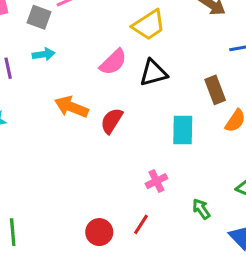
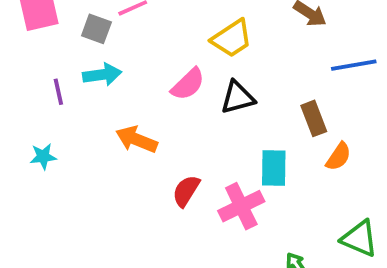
cyan arrow: (44, 54) -> (102, 75), size x1.4
red semicircle: (112, 121) -> (186, 191), moved
pink cross: (156, 181) -> (241, 206), moved, size x1.6

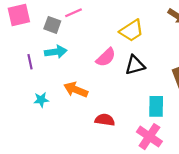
cyan star: (43, 157) -> (41, 100), moved
red semicircle: (186, 191) -> (105, 120), turned 66
pink cross: (241, 206) -> (149, 137), moved, turned -30

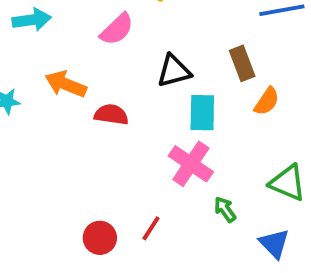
black triangle: (135, 65) -> (174, 71), moved
red semicircle: (105, 120) -> (111, 115), moved

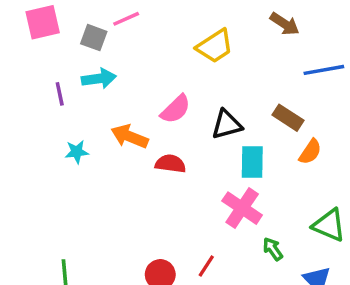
pink semicircle: (117, 29) -> (176, 109), moved
brown rectangle: (242, 63) -> (288, 118), turned -36

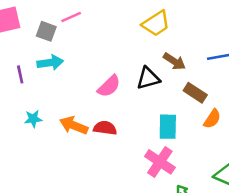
brown arrow: (285, 24) -> (174, 61), moved
yellow trapezoid: (215, 46) -> (156, 23), moved
black triangle: (227, 125) -> (148, 78), moved
orange arrow: (130, 136) -> (74, 125), moved

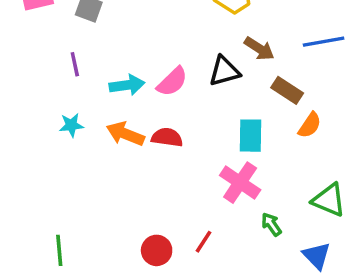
cyan arrow: (50, 63) -> (127, 85), moved
purple line: (20, 74) -> (75, 64), moved

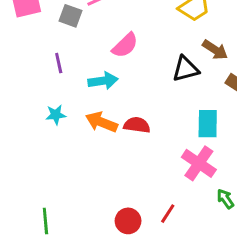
pink semicircle: (172, 82) -> (125, 45), moved

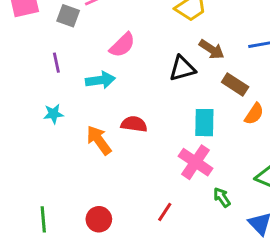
orange arrow: (101, 122) -> (99, 140), moved, turned 32
red circle: (128, 221) -> (99, 219), moved

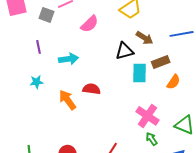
pink semicircle: (122, 45) -> (90, 24), moved
brown rectangle: (235, 85) -> (161, 62), turned -54
cyan rectangle: (204, 123) -> (140, 73), moved
pink cross: (196, 162) -> (148, 116), moved

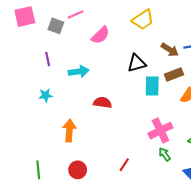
brown arrow: (145, 38) -> (170, 50), moved
orange arrow: (68, 100) -> (69, 131), moved, turned 40
pink cross: (148, 116) -> (160, 131), turned 30

